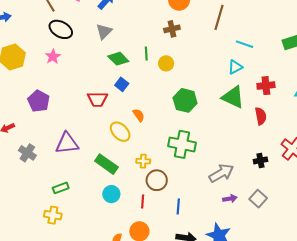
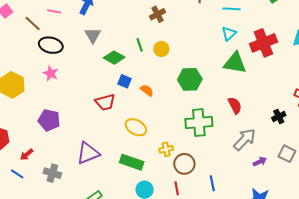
red cross: (266, 86) -> (264, 43), size x1.5
orange semicircle: (139, 115) -> (147, 90), moved
red semicircle: (261, 116) -> (235, 105), moved

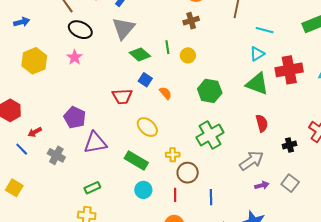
gray triangle: (93, 35) -> (123, 28), size x1.4
red semicircle: (235, 105) -> (262, 123), moved
purple pentagon: (49, 120) -> (75, 117), moved
green cross: (199, 123) -> (210, 135), turned -36

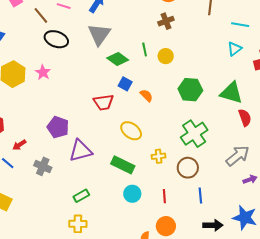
pink star: (75, 57) -> (43, 72), moved
green triangle: (257, 84) -> (231, 93), moved
brown circle: (188, 173) -> (188, 168), moved

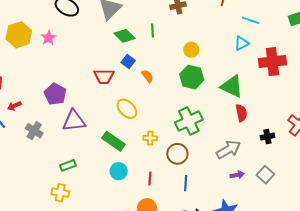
yellow circle: (166, 56) -> (191, 50), moved

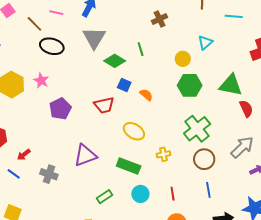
cyan triangle: (242, 43) -> (205, 42), moved
purple pentagon: (55, 94) -> (60, 109), moved, turned 30
brown circle: (177, 154) -> (204, 159), moved
green rectangle: (68, 165) -> (105, 197), moved

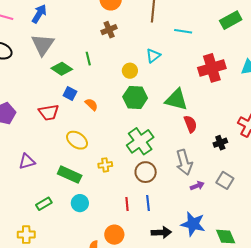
gray arrow: (242, 147) -> (184, 162), turned 115
purple triangle: (85, 155) -> (27, 161), size x0.7
red line: (173, 194) -> (127, 204), moved

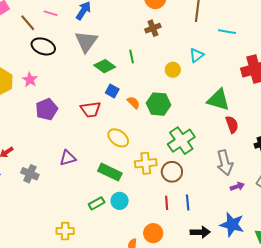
green hexagon: (135, 97) -> (159, 104), moved
yellow cross: (105, 165) -> (146, 163), size x1.5
brown circle: (146, 172) -> (172, 172), moved
green rectangle: (44, 204) -> (97, 203), moved

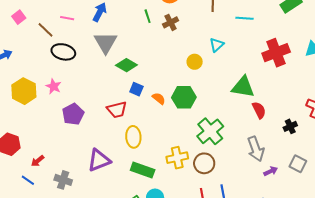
green line: (132, 57) -> (148, 16), moved
yellow ellipse: (118, 138) -> (133, 137), moved, turned 55
purple triangle: (68, 158) -> (99, 160), size x1.4

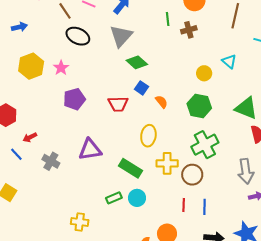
cyan triangle: (217, 45) -> (229, 61), turned -49
green hexagon: (184, 97) -> (199, 106), moved
yellow ellipse: (133, 137) -> (148, 136), moved

